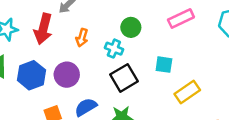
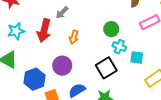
cyan cross: (114, 49) -> (119, 47), moved
blue hexagon: (31, 75) -> (35, 79), moved

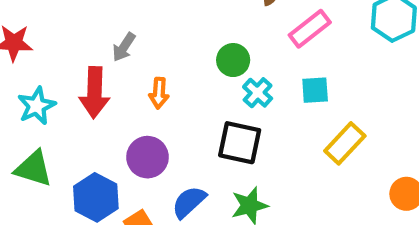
cyan cross: (119, 47) -> (258, 93), turned 32
cyan square: (137, 57) -> (315, 90), moved
black square: (106, 68) -> (240, 143), turned -35

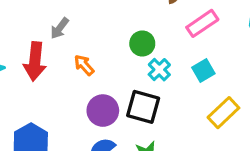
cyan square: (315, 90) -> (203, 70), turned -30
orange arrow: (159, 93) -> (84, 65), turned 130
purple circle: (147, 157) -> (103, 111), moved

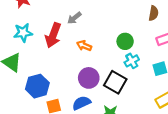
orange arrow: (84, 65) -> (84, 46), turned -40

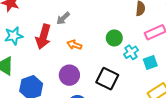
cyan cross: (132, 61) -> (131, 52), moved
purple circle: (89, 78) -> (69, 75), moved

